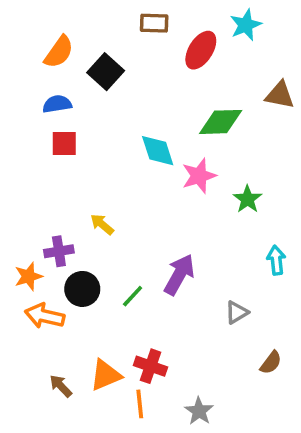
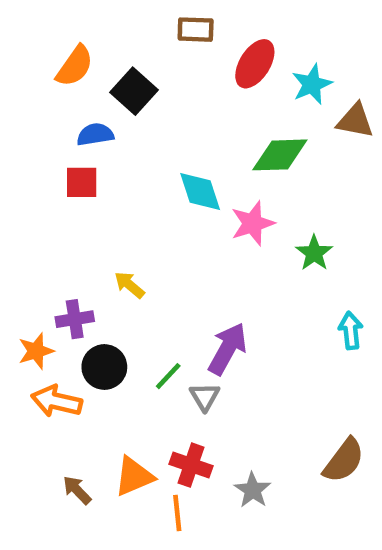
cyan star: (246, 25) -> (312, 84), moved
blue semicircle: (57, 104) -> (95, 134), moved
gray triangle: (237, 312) -> (205, 397), moved, turned -30
brown semicircle: (271, 363) -> (344, 460), size x1.5
gray star: (199, 411) -> (253, 490), moved

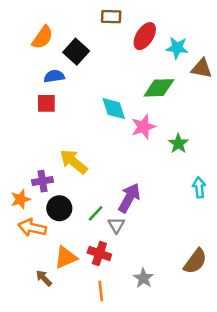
cyan star: (312, 84) -> (177, 48), turned 30
yellow arrow: (129, 285) -> (74, 162), size x1.6
red cross: (191, 465) -> (99, 254), moved
orange triangle: (134, 476) -> (66, 257), moved

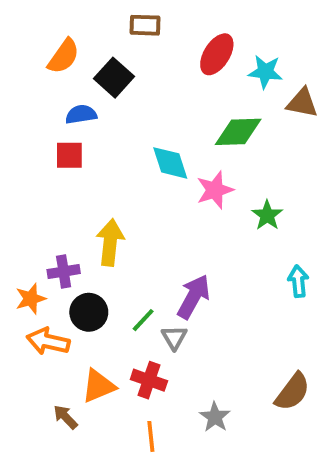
brown rectangle: (111, 17) -> (145, 25), moved
yellow arrow: (74, 162) -> (110, 242), turned 56

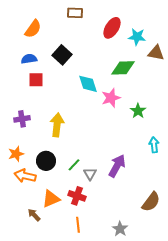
black square: (114, 78) -> (62, 55), moved
blue semicircle: (81, 114) -> (29, 59), moved
purple cross: (64, 272) -> (22, 119), moved
purple arrow: (194, 297) -> (117, 166), moved
gray star: (215, 417) -> (120, 229), moved

